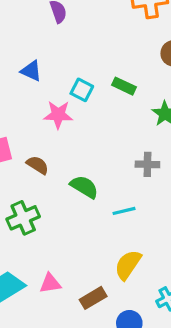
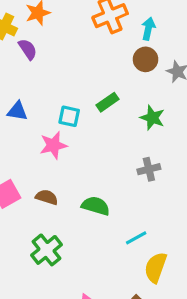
green rectangle: (124, 86) -> (107, 102), turned -45
cyan line: (124, 211) -> (136, 238), moved

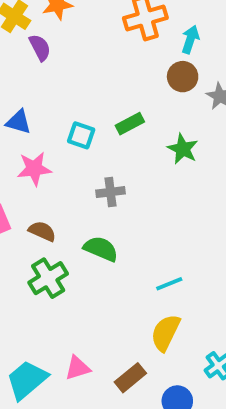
pink star: (53, 145) -> (34, 169), moved
gray cross: (149, 169) -> (110, 192), moved
cyan line: (136, 238) -> (169, 284), moved
green cross: (46, 250) -> (48, 278), moved

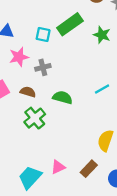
green rectangle: (130, 124) -> (70, 24), size x1.6
gray cross: (110, 192) -> (43, 67), moved
cyan line: (169, 284) -> (102, 89), moved

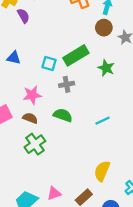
pink star: (19, 57) -> (32, 95), moved
gray cross: (43, 67) -> (67, 84), moved
green semicircle: (63, 98) -> (63, 115), moved

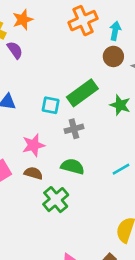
green cross: (35, 144) -> (56, 200), moved

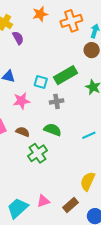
orange star: (23, 20) -> (40, 14), moved
pink star: (33, 145) -> (21, 101), moved

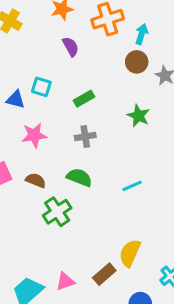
purple semicircle: (18, 38) -> (71, 47), moved
green rectangle: (66, 75) -> (84, 99), moved, size x0.6
cyan square: (41, 82) -> (41, 87), moved
brown rectangle: (71, 205) -> (104, 274), moved

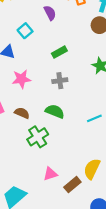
cyan square: (41, 87) -> (25, 31), moved, turned 32
pink triangle: (65, 281) -> (50, 174), moved

